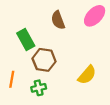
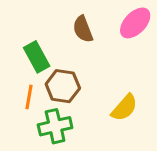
orange line: (12, 79) -> (29, 97), moved
green cross: (39, 88) -> (55, 126), size x1.5

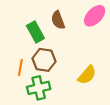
green rectangle: (37, 57) -> (35, 32), moved

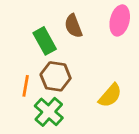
pink ellipse: (95, 16) -> (120, 20), turned -30
green cross: (39, 88) -> (49, 112), turned -35

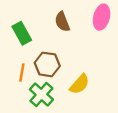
green rectangle: (45, 41) -> (22, 33), moved
yellow semicircle: (110, 95) -> (80, 84), moved

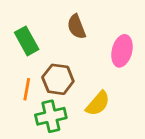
pink ellipse: (102, 17) -> (122, 51), moved
green cross: (41, 95) -> (51, 116), turned 35

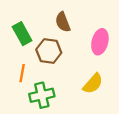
brown hexagon: (58, 79) -> (49, 51), moved
yellow semicircle: (98, 103) -> (93, 84), moved

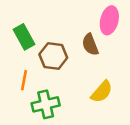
brown semicircle: (63, 22) -> (90, 45), moved
pink ellipse: (100, 42) -> (109, 20), moved

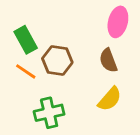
brown semicircle: (90, 45) -> (108, 60), moved
orange line: (24, 80) -> (26, 71), moved, turned -66

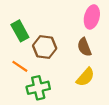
orange line: (26, 71) -> (20, 66), moved

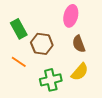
pink ellipse: (92, 17) -> (71, 16), moved
green cross: (38, 88) -> (51, 80), moved

